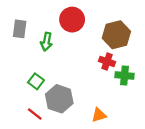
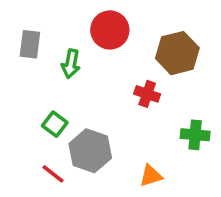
red cross: (107, 62) -> (147, 94), moved
green cross: (125, 76) -> (195, 135), moved

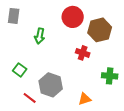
red circle: (110, 30) -> (73, 17), moved
gray rectangle: (30, 44) -> (14, 16), moved
green square: (55, 124) -> (20, 70), moved

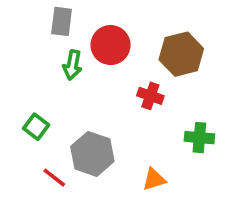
gray rectangle: (14, 16) -> (62, 21), moved
red circle: (73, 17) -> (111, 45), moved

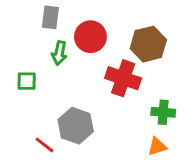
red cross: (150, 96) -> (123, 78), size x1.6
green square: (36, 127) -> (27, 81), moved, turned -36
orange triangle: (154, 179) -> (157, 146), moved

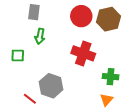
red circle: (90, 37) -> (81, 16), moved
brown hexagon: (148, 44) -> (108, 19), moved
orange triangle: (157, 146) -> (106, 100), turned -32

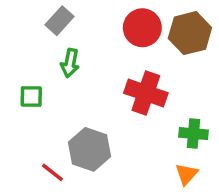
gray rectangle: (34, 12) -> (59, 21), turned 35

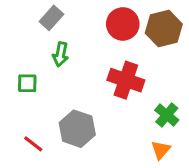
green cross: (193, 134) -> (167, 115), turned 35
red line: (52, 172) -> (33, 144), moved

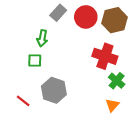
gray rectangle: (51, 18) -> (58, 13), moved
red cross: (126, 80) -> (105, 56), moved
green square: (27, 83) -> (35, 61), moved

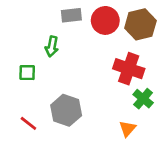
gray rectangle: (58, 13) -> (71, 15), turned 42
green square: (35, 61) -> (27, 73), moved
orange triangle: (112, 105) -> (127, 129), moved

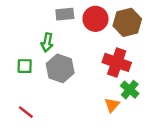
gray hexagon: (66, 110) -> (60, 68), moved
orange triangle: (127, 129) -> (112, 105), moved

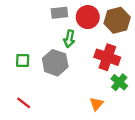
green arrow: (47, 42) -> (69, 39), moved
orange triangle: (112, 105) -> (96, 104), moved

